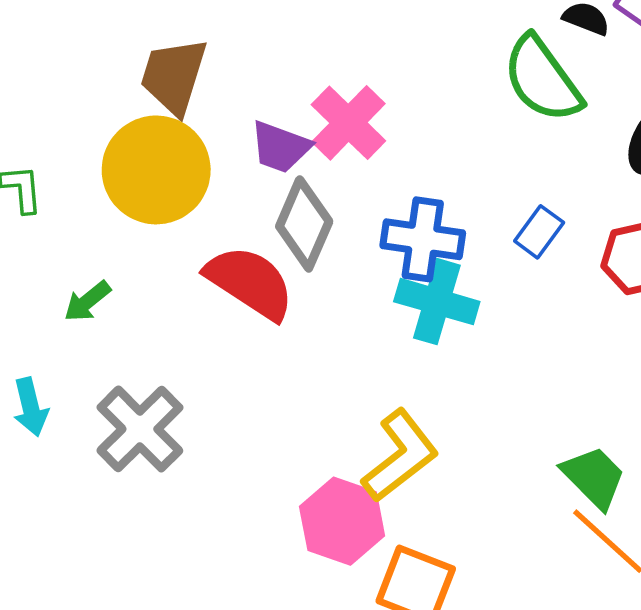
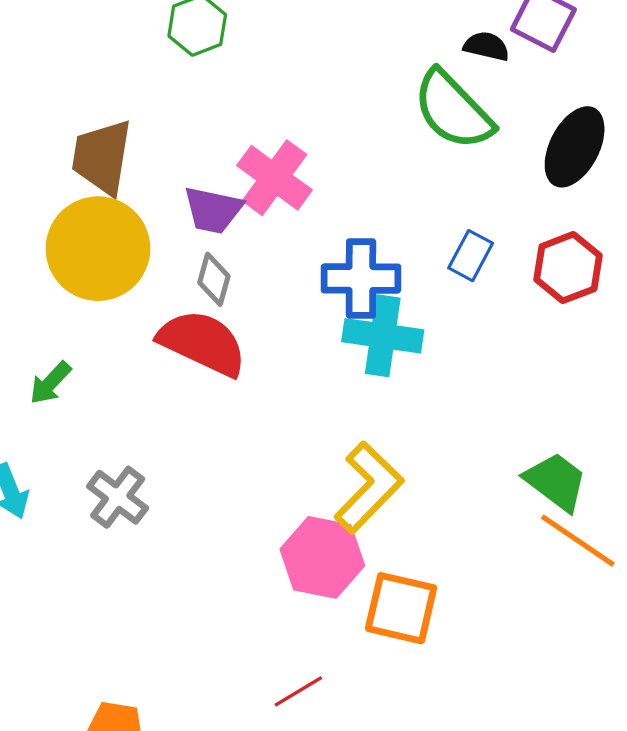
gray diamond: (304, 224) -> (214, 279), moved, size x0.6
gray cross: (140, 429) -> (118, 497), size x0.7

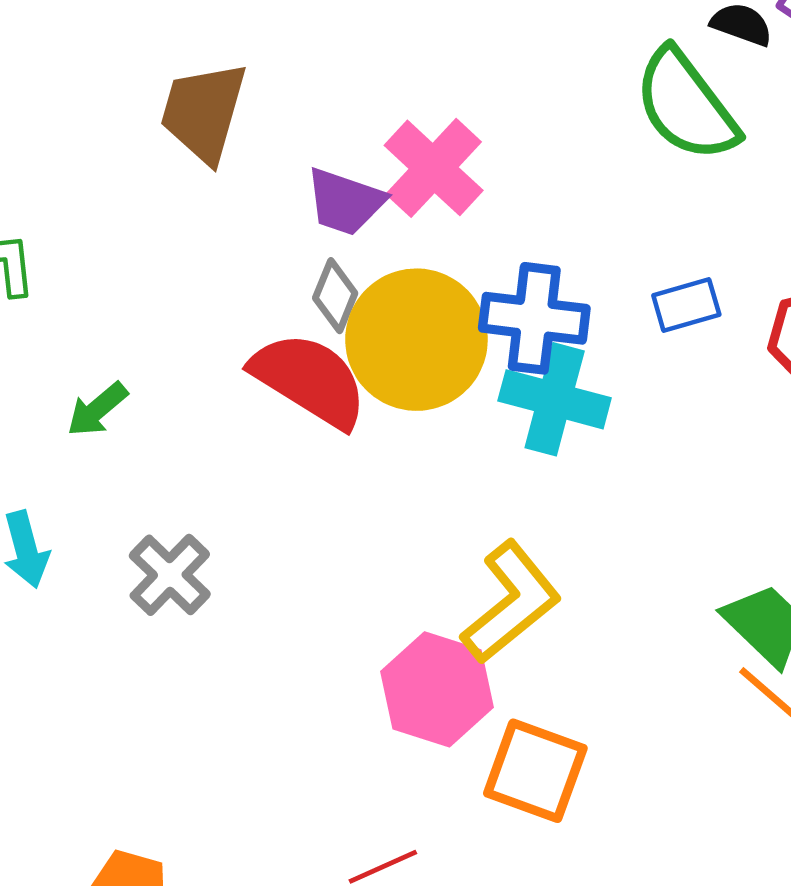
yellow circle: (98, 249) -> (416, 340), moved
blue rectangle: (471, 256) -> (686, 305), turned 39

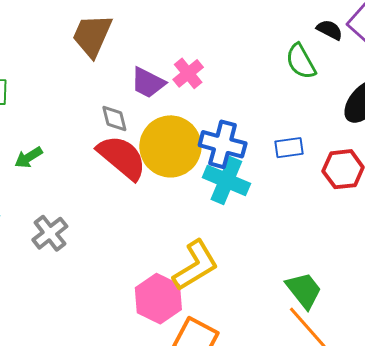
green semicircle: (686, 105) -> (301, 61), size x0.7
pink cross: (434, 168) -> (188, 73), size x0.7
gray diamond: (335, 296) -> (114, 119), moved, turned -44

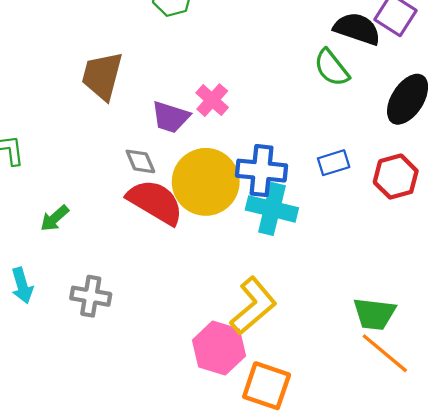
black semicircle: (330, 30) -> (357, 29), size x1.6
gray cross: (50, 233) -> (91, 296), turned -33
green trapezoid: (304, 290) -> (374, 314), turned 144

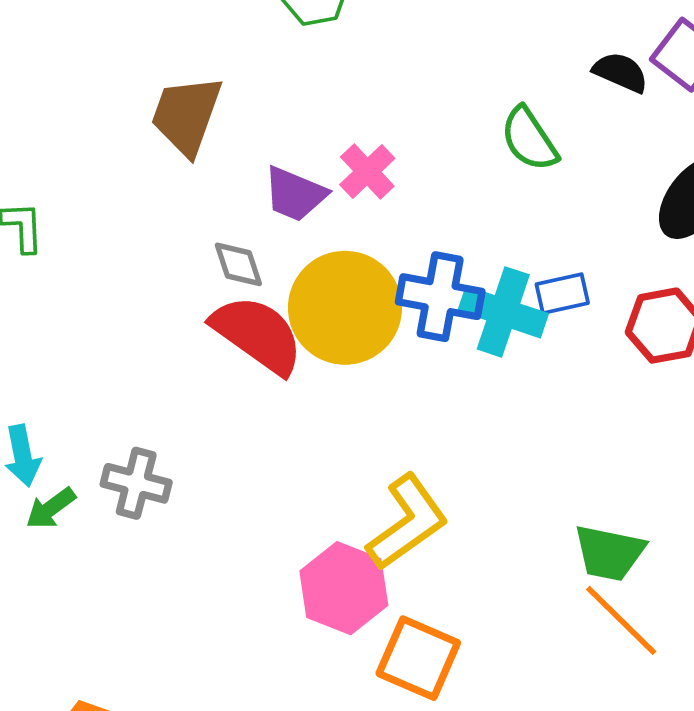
black semicircle: (357, 29) -> (620, 72), size x0.7
green semicircle: (332, 68) -> (529, 139), moved
cyan cross: (272, 209) -> (503, 312), moved
green arrow: (55, 218) -> (51, 508), moved

